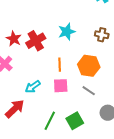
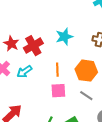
cyan arrow: (33, 87) -> (24, 72), moved

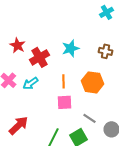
red star: (11, 44) -> (18, 45), moved
gray line: (86, 96) -> (90, 118), moved

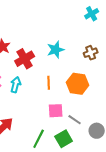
brown cross: (106, 51) -> (91, 53), turned -32
cyan arrow: (30, 83) -> (16, 85), turned 140
pink square: (64, 102) -> (56, 111), moved

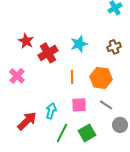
cyan arrow: (16, 85) -> (51, 111), moved
gray line: (75, 120) -> (106, 105), moved

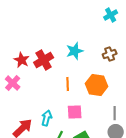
red star: (26, 41) -> (22, 60), moved
gray line: (106, 105) -> (115, 113), moved, turned 56

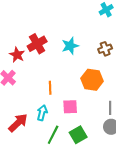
red cross: (44, 60) -> (37, 44), moved
orange line: (68, 84) -> (50, 88), moved

